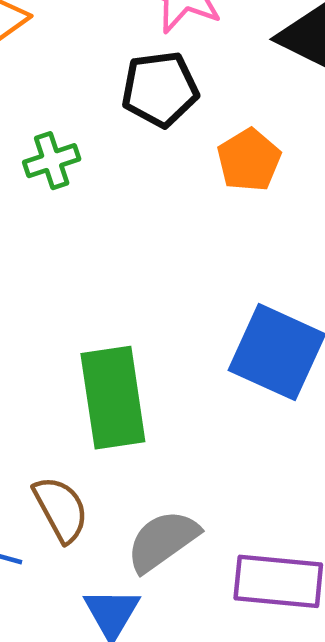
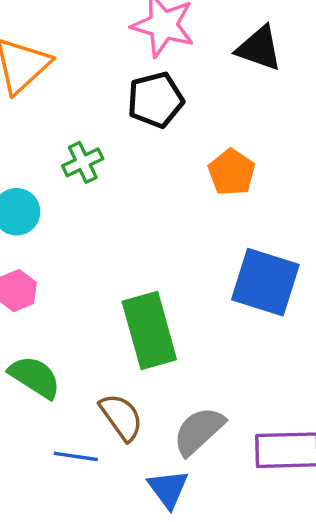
orange pentagon: (249, 160) -> (232, 172), moved

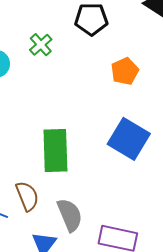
green cross: (83, 162) -> (41, 45), turned -30
gray semicircle: (199, 431) -> (70, 215), turned 96

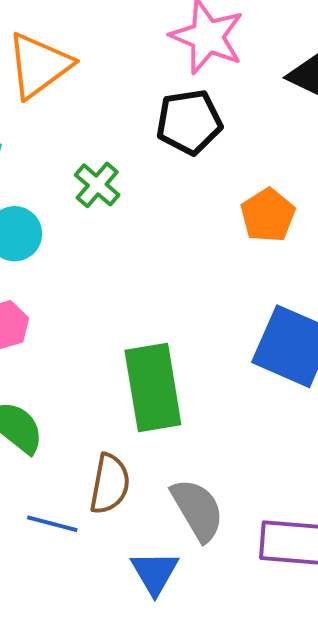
brown semicircle: (27, 196) -> (110, 484), turned 40

